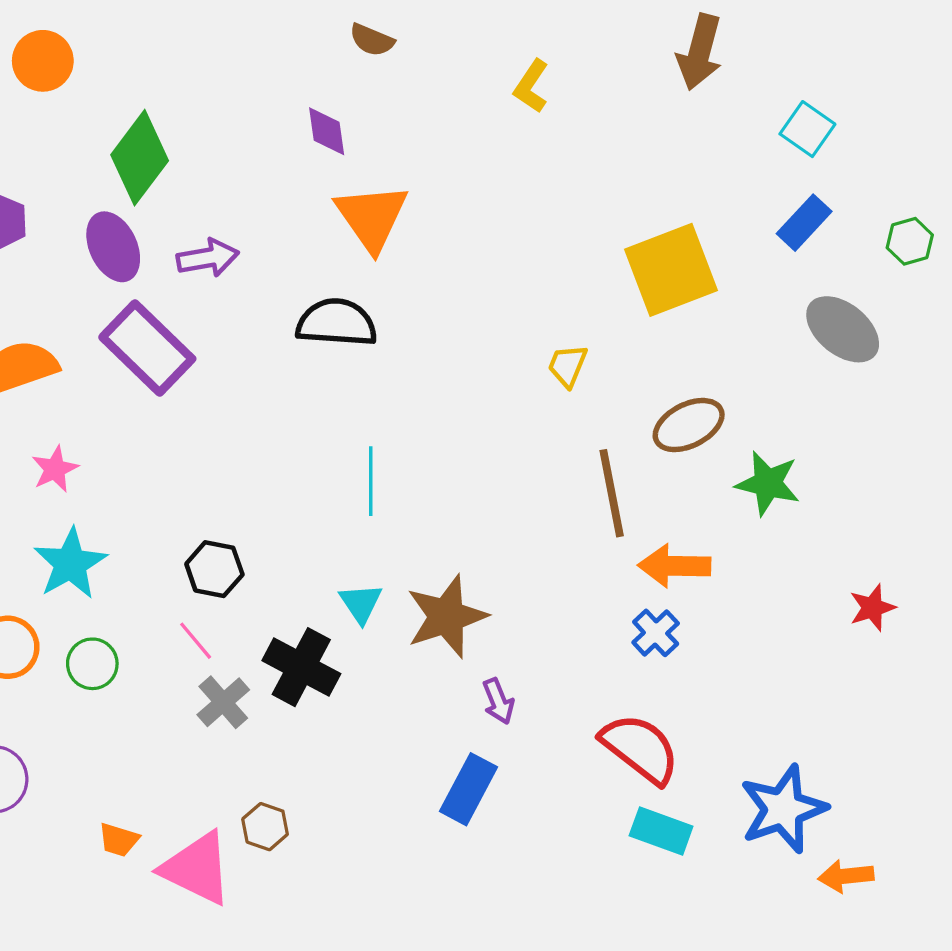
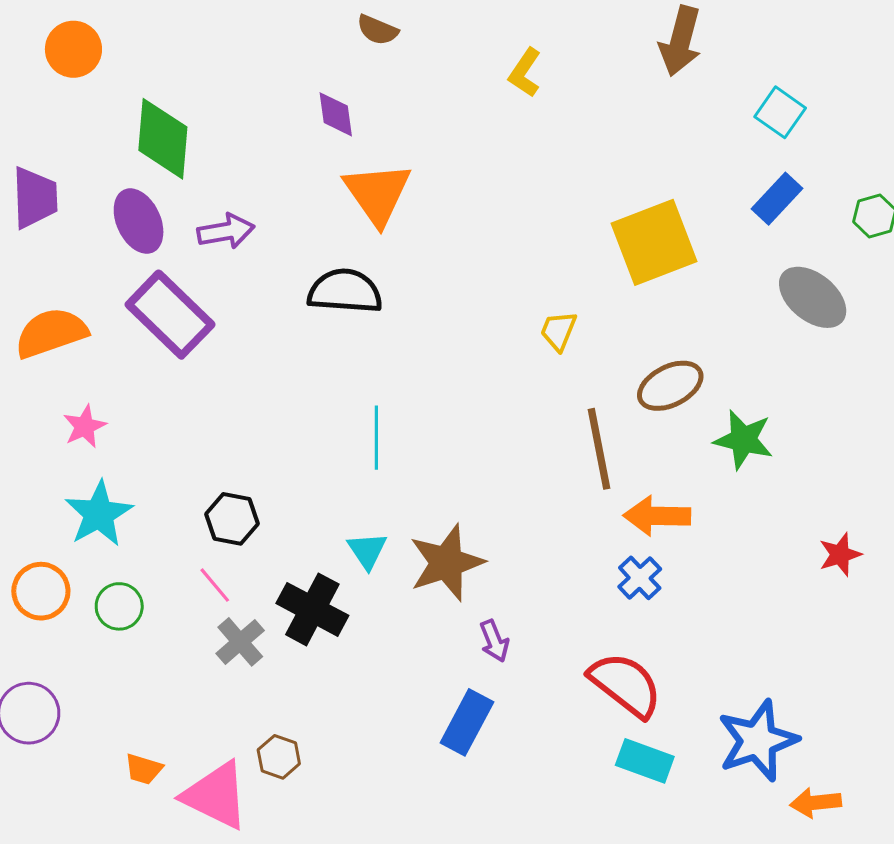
green diamond: (140, 158) -> (163, 139), turned -32

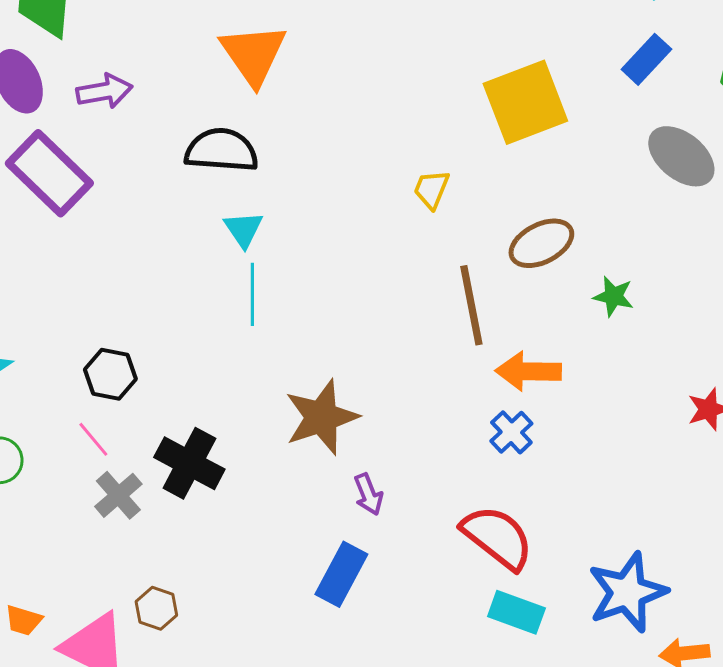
green star: (743, 440) -> (613, 296), size x0.7
cyan triangle: (367, 550) -> (243, 229), moved

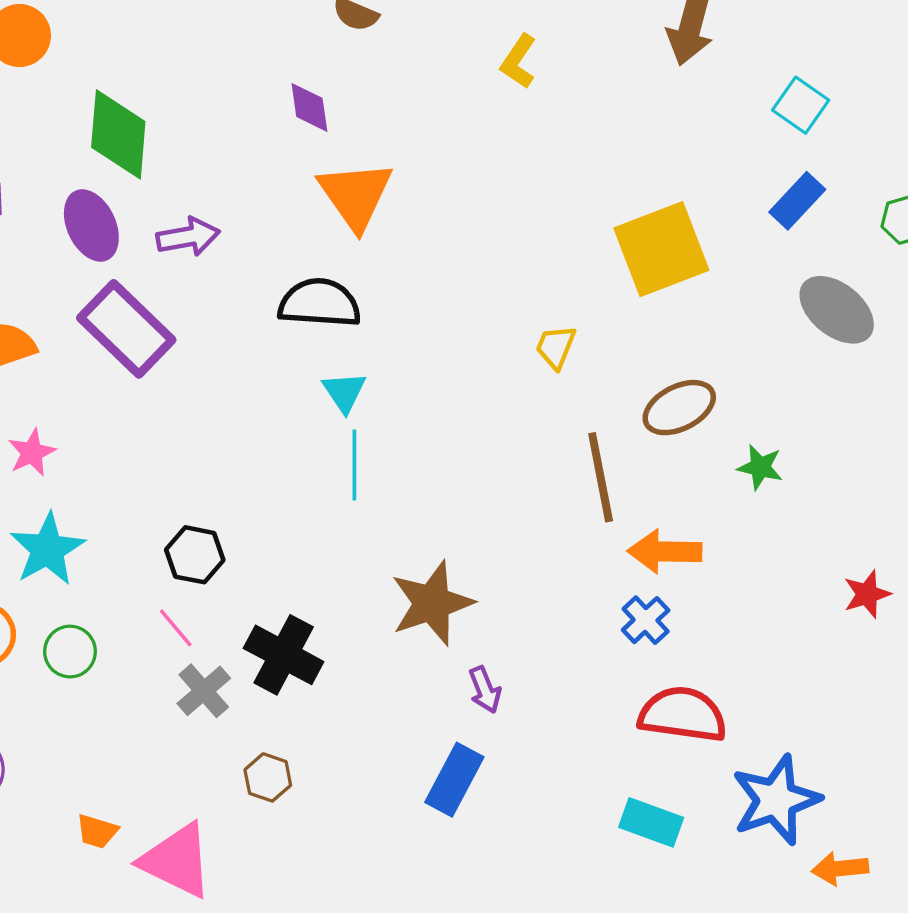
red semicircle: (497, 537) -> (683, 714), moved, turned -30
brown hexagon: (156, 608) -> (268, 777), moved

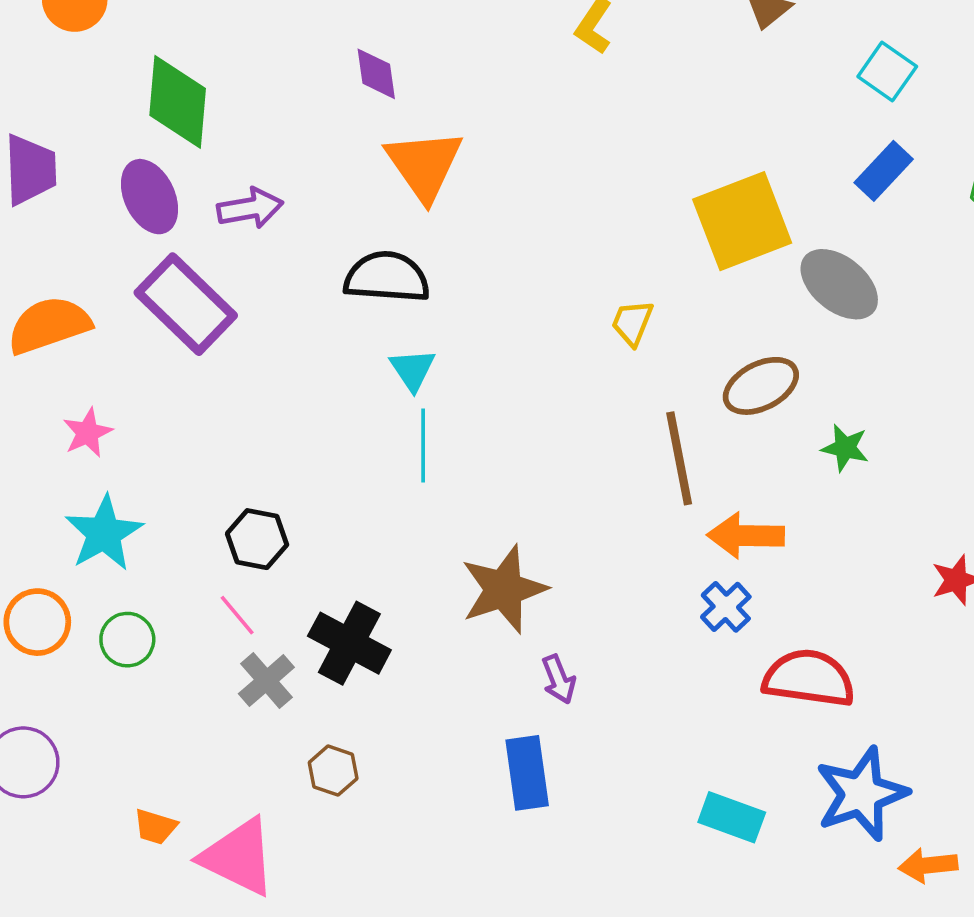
gray ellipse: (837, 310) -> (839, 284), moved
red semicircle: (683, 714) -> (809, 678), moved
blue rectangle: (454, 780) -> (527, 773), turned -36

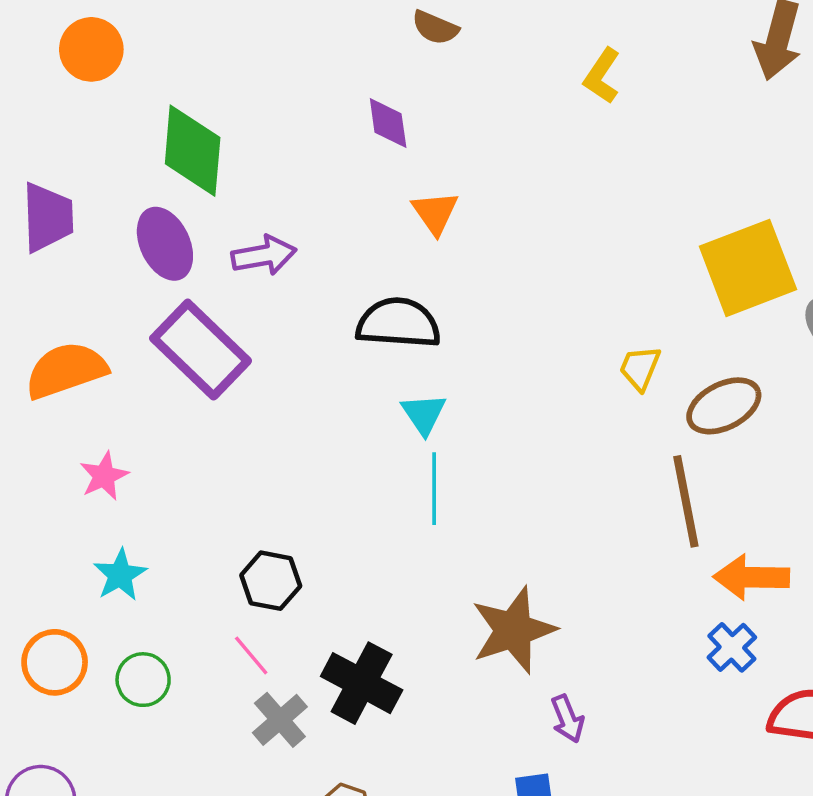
orange triangle: (424, 165) -> (435, 213), size x0.6
brown ellipse: (761, 386) -> (724, 406), moved
cyan star: (104, 533) -> (120, 575), size x0.7

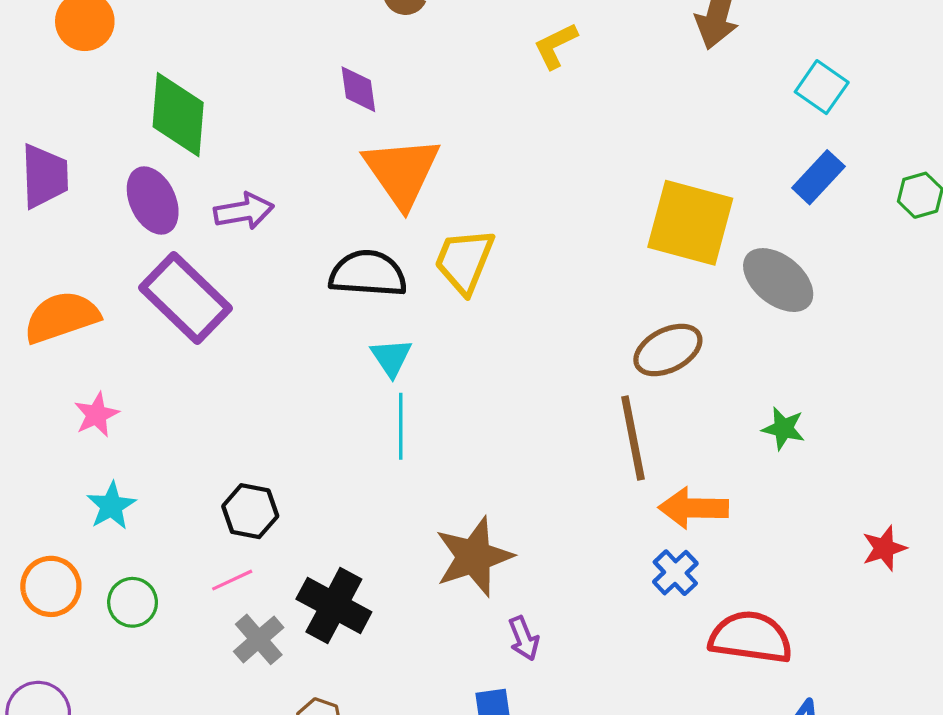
yellow L-shape: (602, 76) -> (556, 46), turned 30
orange triangle: (435, 213) -> (402, 172), size x1.8
yellow square: (748, 268) -> (690, 223), turned 36
yellow trapezoid: (640, 368) -> (464, 261), moved, size x1.6
pink line: (251, 655) -> (232, 580), turned -75

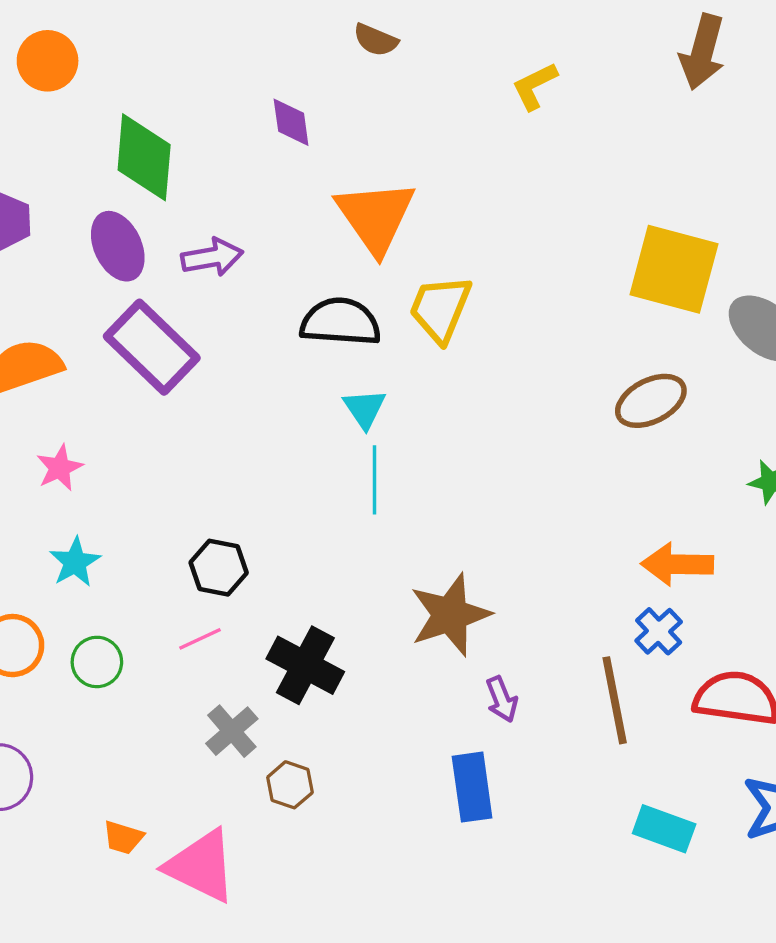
purple diamond: (358, 89) -> (291, 122), moved
brown line: (633, 438) -> (615, 700), moved
gray cross: (259, 639) -> (232, 731), moved

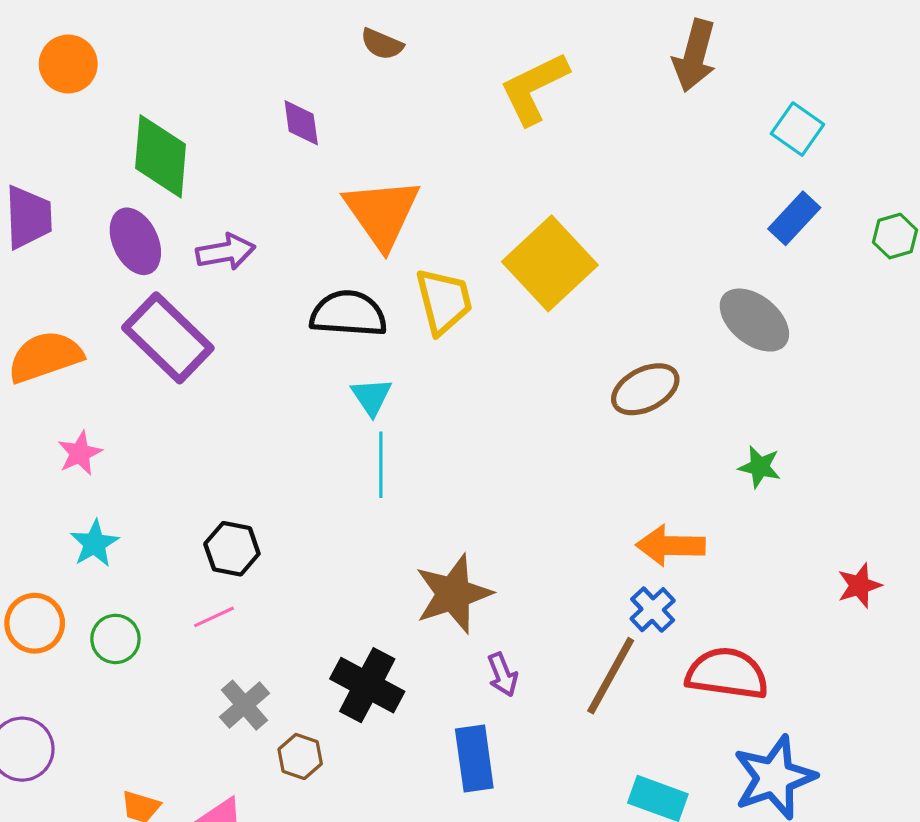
yellow L-shape: (535, 86) -> (534, 88), size x1.6
yellow square: (674, 269) -> (550, 263), moved, turned 32
yellow trapezoid: (440, 309) -> (444, 301), turned 144
black cross: (305, 665) -> (367, 685), moved
brown line: (615, 700) -> (611, 676), turned 40

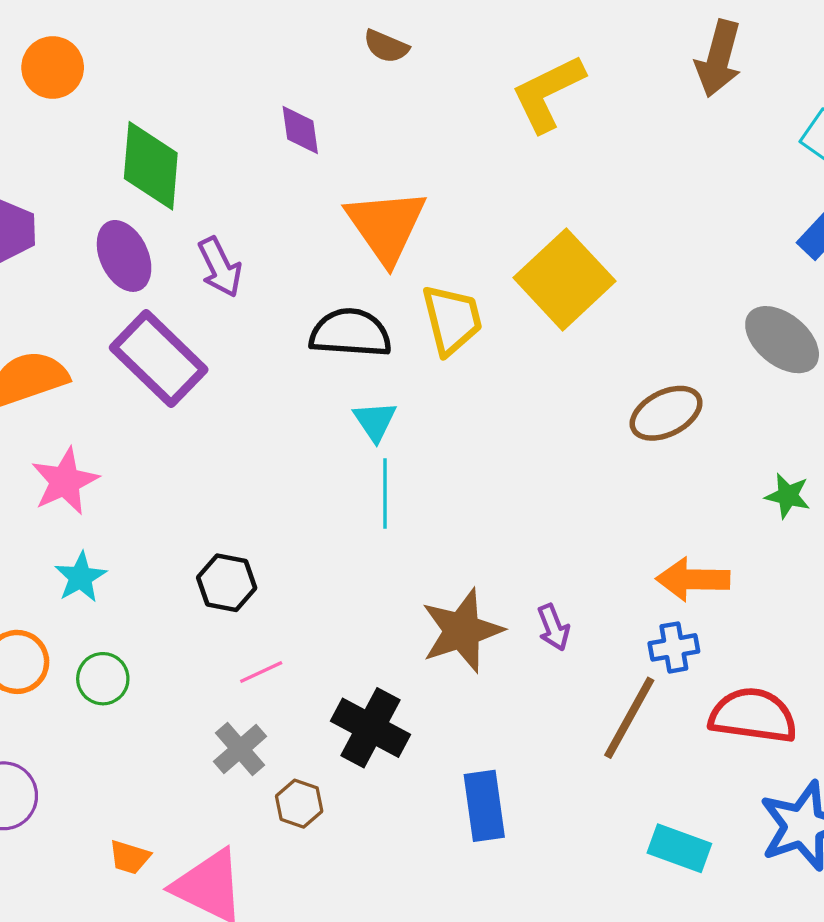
purple arrow: (226, 252) -> (220, 267), turned 74
pink star: (80, 453) -> (65, 481), size x1.4
blue cross: (653, 610) -> (674, 647), turned 33
pink line: (214, 617) -> (261, 672), moved
purple arrow: (503, 675) -> (553, 627), moved

